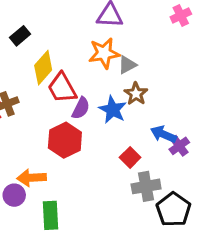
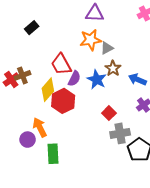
yellow diamond: (43, 68) -> (48, 90), moved
blue arrow: (163, 134) -> (137, 80), moved
orange arrow: (32, 178) -> (40, 127), turned 66

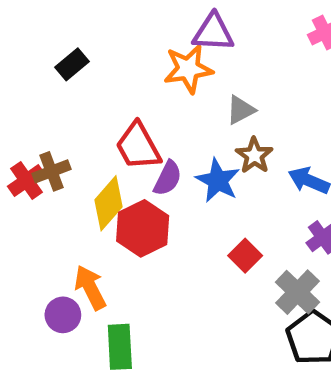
orange star: (91, 40) -> (188, 69), moved
gray cross: (120, 133) -> (298, 292), moved, turned -36

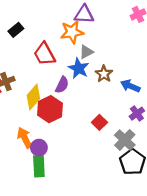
gray triangle: (241, 110) -> (86, 52), moved
red trapezoid: (138, 146) -> (44, 54), moved
blue star: (218, 180) -> (79, 68), moved
purple circle: (63, 315) -> (39, 148), moved

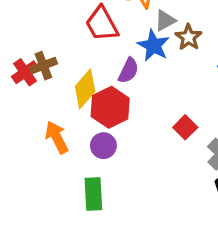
brown star: (104, 74) -> (189, 37), moved
orange arrow: (25, 138) -> (57, 137), moved
purple circle: (39, 148) -> (103, 146), moved

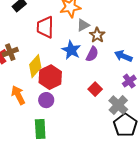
red trapezoid: (102, 24) -> (45, 27), turned 30
blue star: (153, 46) -> (71, 50), moved
purple semicircle: (128, 71) -> (92, 54), moved

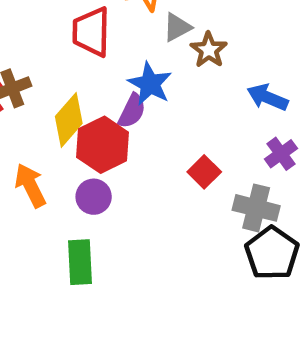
purple semicircle: (92, 54) -> (132, 111), moved
gray cross: (118, 105) -> (256, 208), turned -30

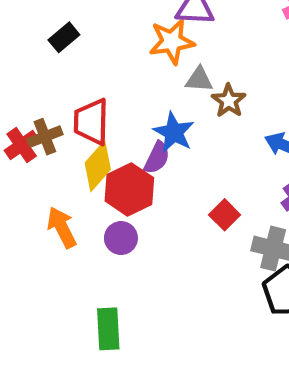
gray triangle: (177, 27) -> (199, 80), turned 32
red trapezoid: (91, 32) -> (91, 122), moved
green rectangle: (80, 262) -> (108, 329), moved

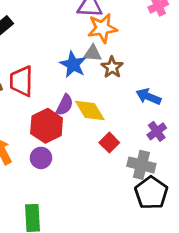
orange star: (172, 41) -> (102, 28), moved
blue star: (174, 132) -> (73, 64), moved
yellow diamond: (98, 166) -> (90, 110), moved, turned -72

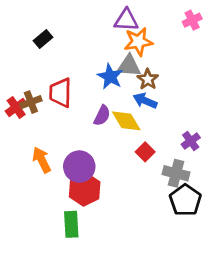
gray triangle: (93, 53) -> (129, 66), size x1.4
blue arrow: (148, 97) -> (145, 101), moved
red hexagon: (47, 126) -> (85, 189), moved
purple circle: (41, 158) -> (79, 167), size x1.5

